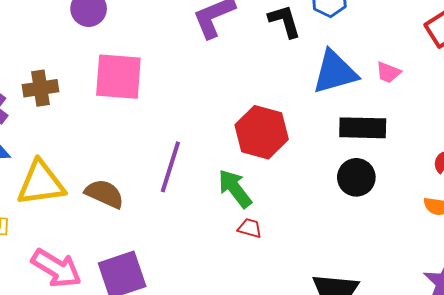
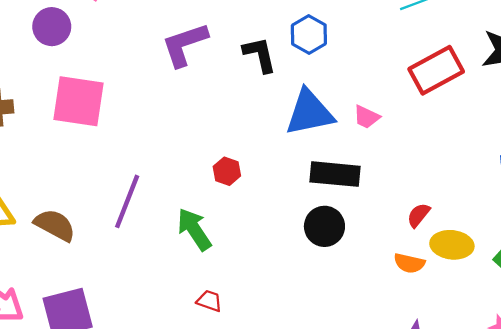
red hexagon: (262, 132) -> (227, 171), size x0.5
red trapezoid: (250, 228) -> (209, 301), moved

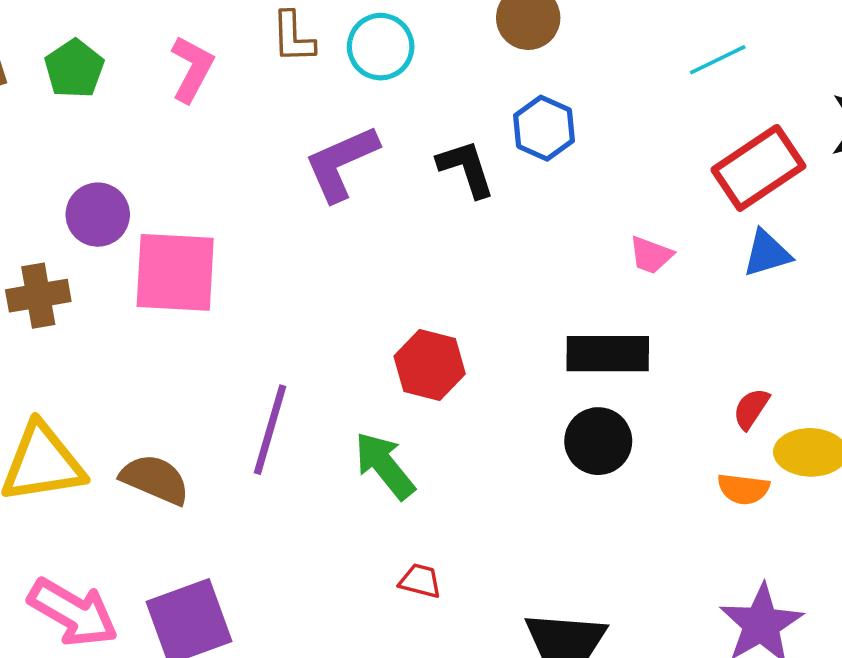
purple circle: (52, 27) -> (98, 215), moved
blue triangle: (309, 113) -> (767, 253), moved, size x0.6
red hexagon: (227, 171) -> (430, 365), size x1.5

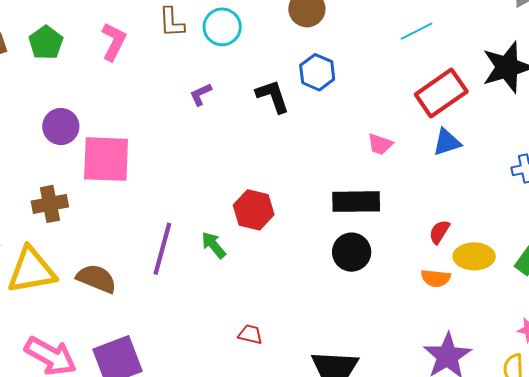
purple L-shape: (341, 163) -> (201, 94), size x0.5
brown cross: (38, 296) -> (50, 204), moved
green arrow: (385, 465) -> (214, 245), moved, size x0.7

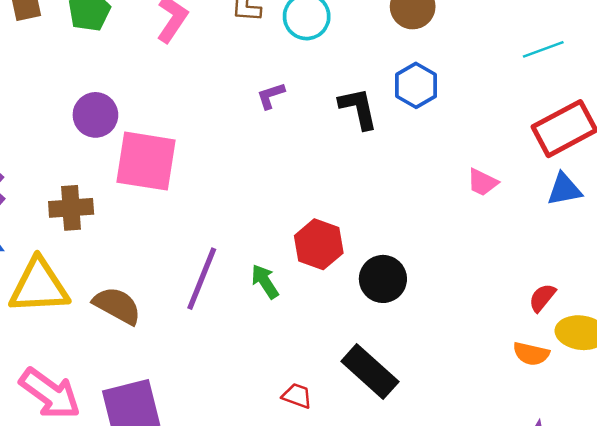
black rectangle: (356, 202) -> (370, 372), moved, turned 36
black circle: (352, 252) -> (383, 279), moved

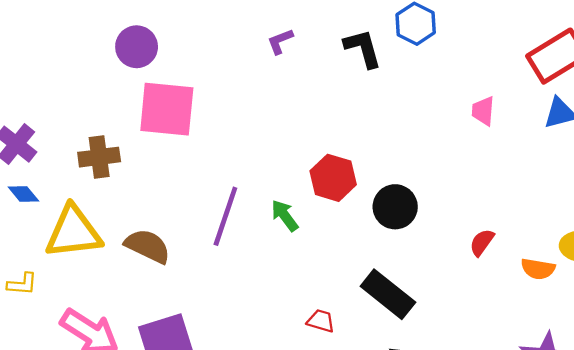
purple circle: (95, 115) -> (137, 47), moved
pink trapezoid: (482, 182) -> (483, 111), turned 72
red semicircle: (542, 298) -> (482, 242), moved

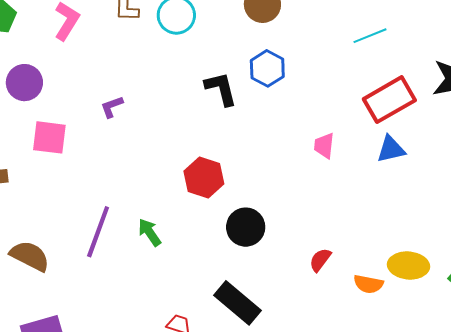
purple L-shape: (280, 41) -> (112, 107), moved
pink square: (167, 109) -> (49, 137), size x0.7
red hexagon: (333, 178) -> (204, 177), moved

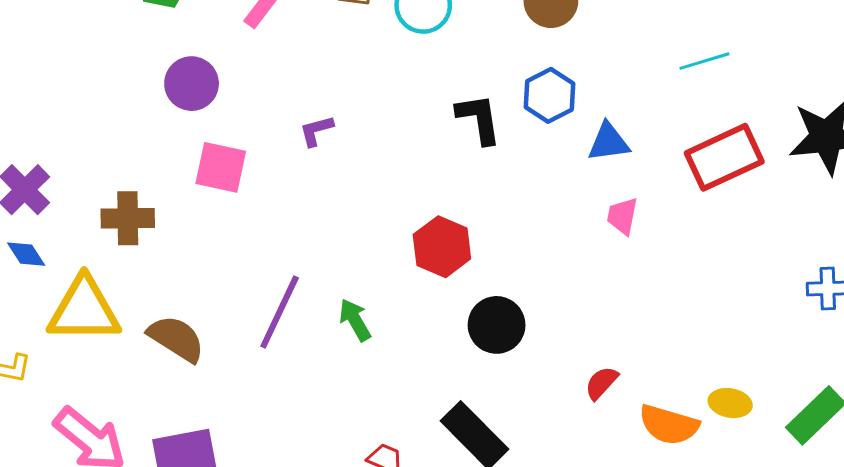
blue triangle: (391, 149) -> (609, 142), moved
yellow ellipse: (409, 265) -> (730, 403), size x0.7
orange semicircle: (368, 284) -> (669, 425), size x1.4

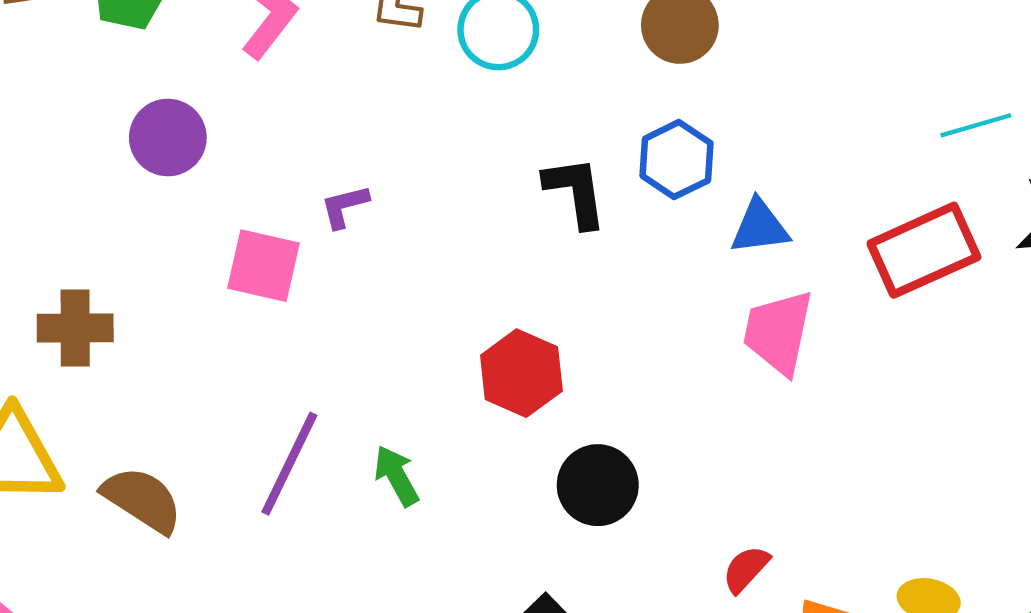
cyan line: (704, 61) -> (976, 125), moved
pink square: (221, 167) -> (263, 266), moved
pink trapezoid: (622, 216) -> (778, 332), size x1.6

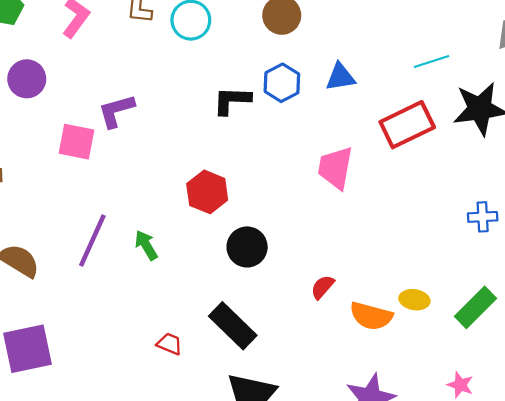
black L-shape: (576, 192) -> (232, 100), turned -78
purple L-shape: (345, 206) -> (116, 111), size x1.5
blue triangle: (760, 227) -> (340, 77), moved

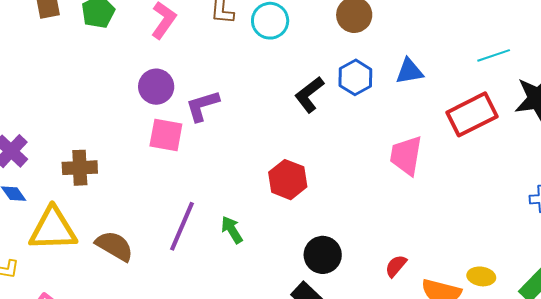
purple circle: (27, 79) -> (156, 87), moved
black L-shape: (232, 100) -> (309, 94), turned -39
black circle: (247, 247) -> (323, 255), moved

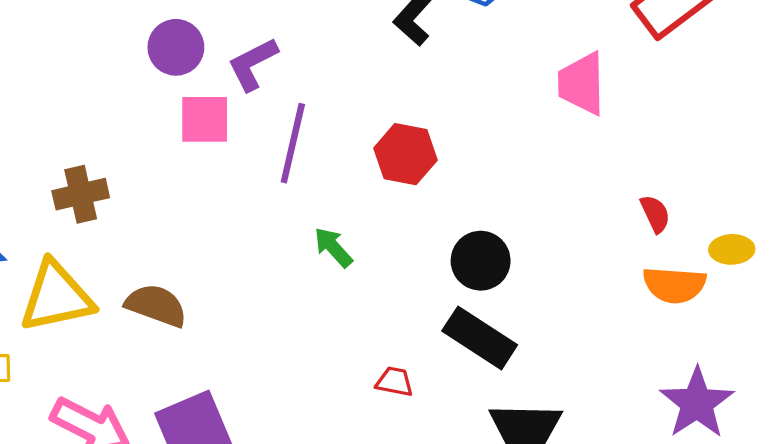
purple line: (182, 226) -> (293, 143), moved
red semicircle: (396, 266) -> (655, 214), moved, turned 125

